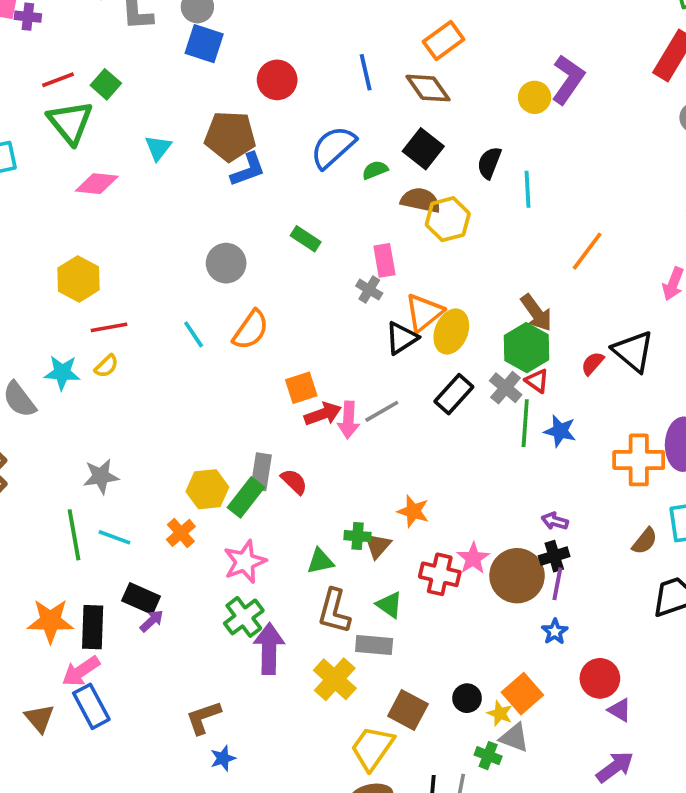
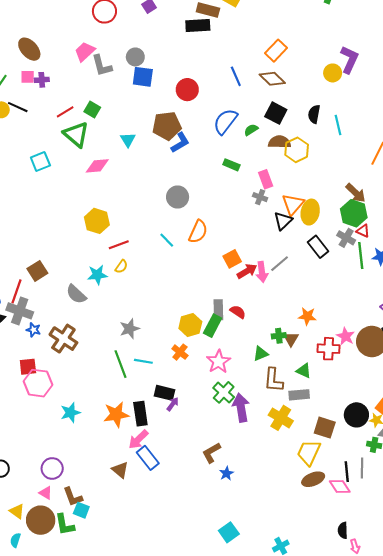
green rectangle: (306, 239) -> (231, 165), moved
black rectangle: (454, 394) -> (318, 247), turned -70
black circle: (467, 698) -> (356, 415), size x1.5

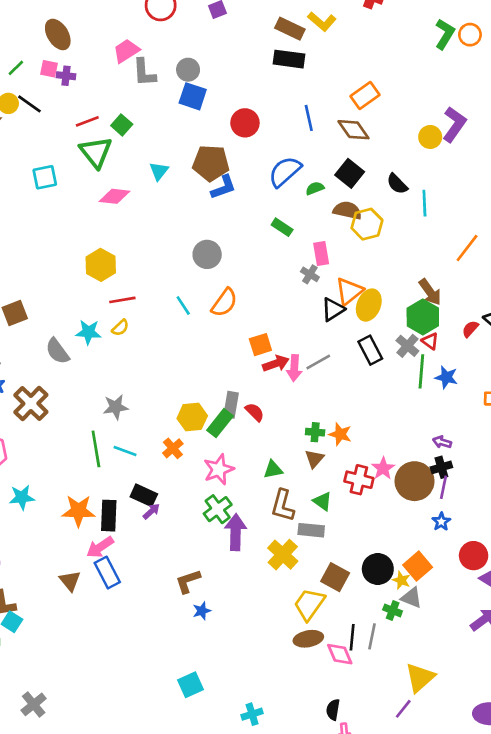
black rectangle: (198, 25) -> (289, 59), moved
black semicircle: (314, 114) -> (397, 184), turned -66
green cross: (279, 336) -> (315, 432), moved

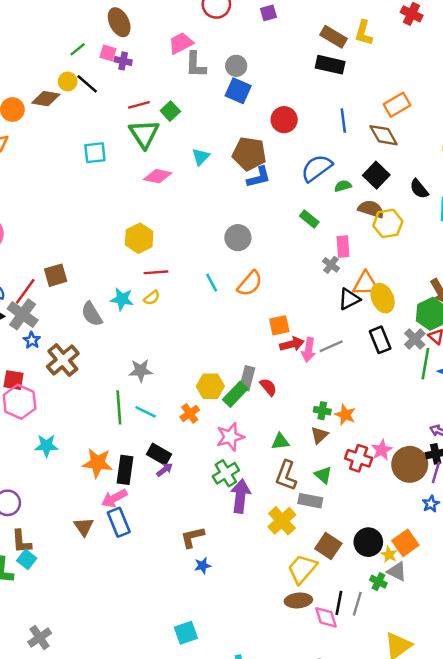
yellow L-shape: (322, 21) -> (364, 33), turned 60
orange triangle: (349, 291) -> (366, 284), turned 32
yellow ellipse: (369, 305) -> (383, 298), turned -52

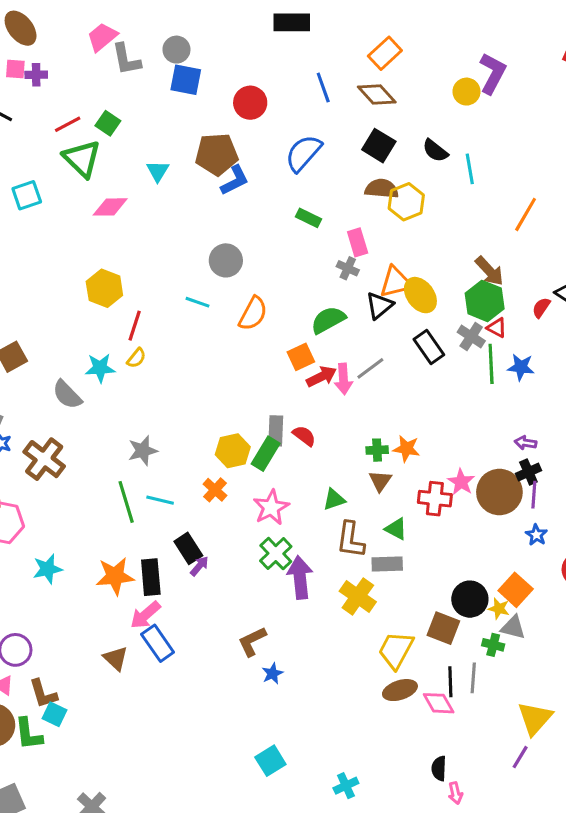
green semicircle: (343, 186) -> (328, 320), moved, size x1.6
red line: (156, 272) -> (135, 326), turned -55
cyan line: (212, 283) -> (197, 302), moved, turned -30
black rectangle: (159, 454) -> (188, 548), turned 40
brown square: (328, 546) -> (443, 628), moved

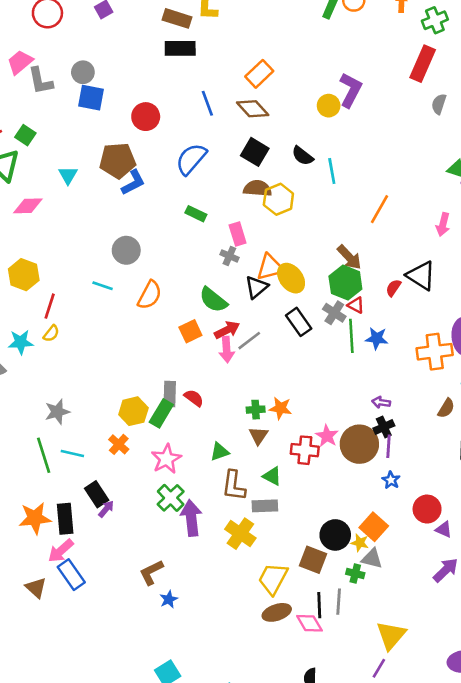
green semicircle: (328, 320) -> (213, 300), turned -112
red arrow: (321, 377) -> (227, 330), moved

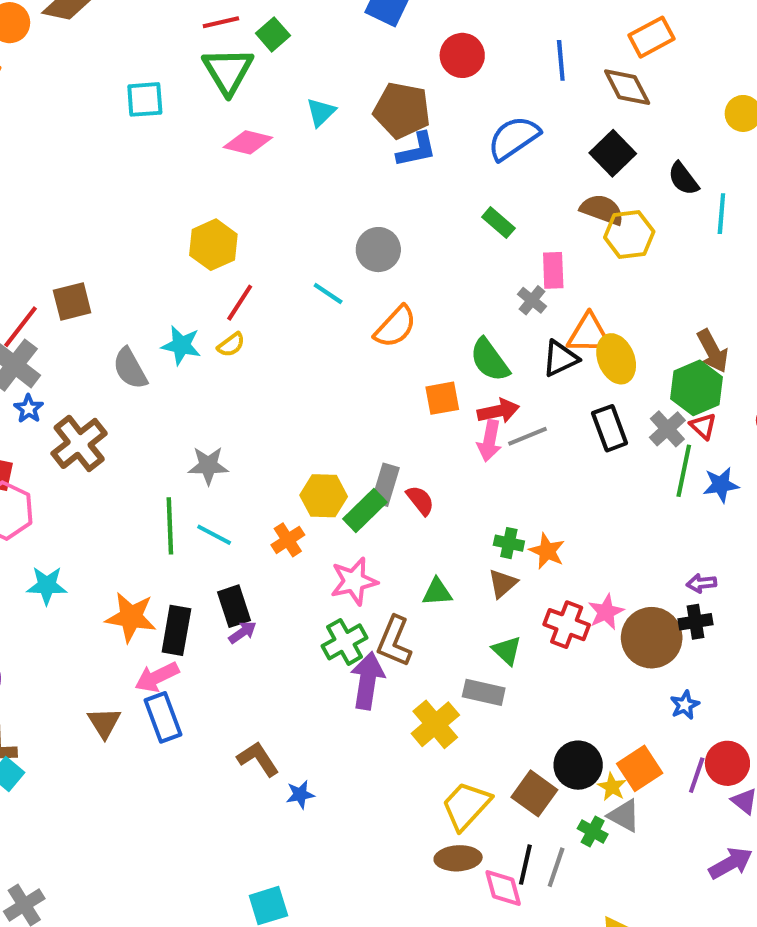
blue star: (377, 338) -> (721, 485), turned -30
purple arrow: (381, 402) -> (701, 583), turned -30
purple line: (389, 446) -> (697, 775), moved
brown L-shape: (234, 486) -> (394, 641), moved
brown L-shape: (151, 572) -> (258, 759), moved, turned 68

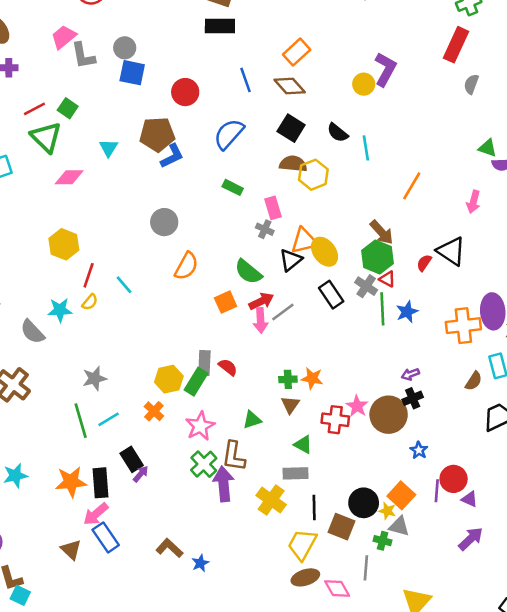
cyan line: (328, 294) -> (124, 285), moved, turned 30
cyan line: (214, 535) -> (109, 419), turned -45
black line: (525, 865) -> (314, 507), moved

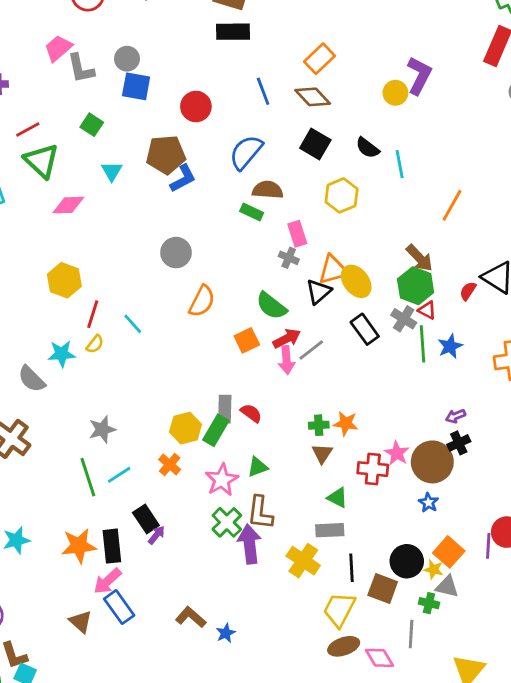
green square: (68, 108) -> (92, 125), moved
brown semicircle: (293, 164) -> (268, 190), moved
green triangle: (252, 420) -> (258, 467), moved
blue star: (419, 450) -> (428, 503), moved

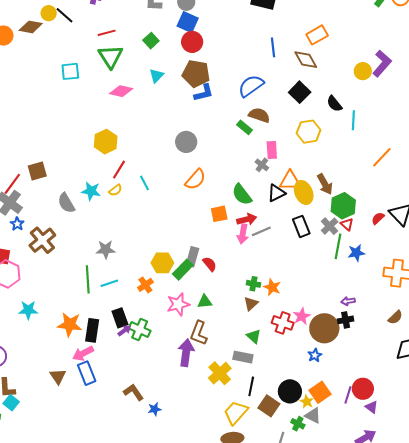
red circle: (196, 107) -> (192, 42), moved
brown arrow: (419, 258) -> (325, 184), moved
green cross: (227, 522) -> (140, 330), moved, turned -35

